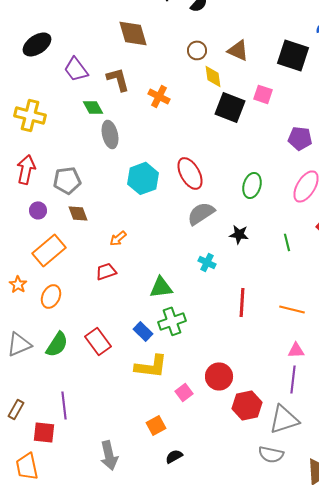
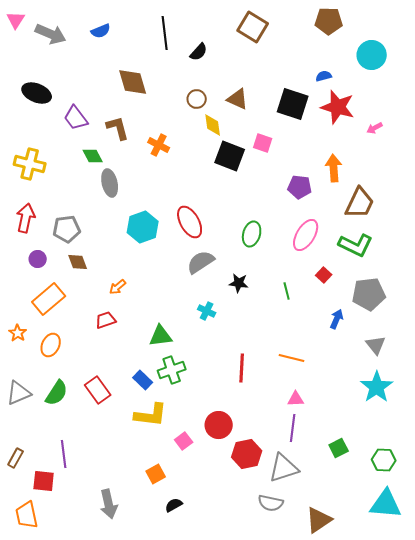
black ellipse: (37, 44) -> (37, 93), turned 56
red line: (242, 302) -> (242, 368), moved

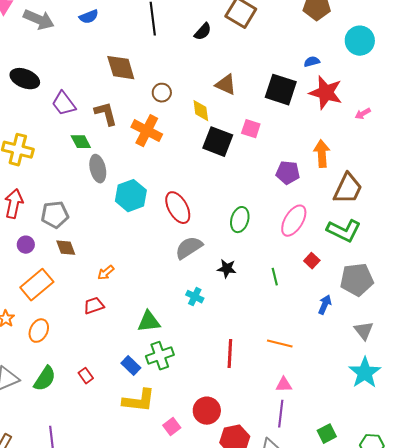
black semicircle: (199, 52) -> (203, 32), moved
brown circle: (197, 99) -> (162, 93), moved
orange cross: (159, 145) -> (147, 131), size x1.4
cyan hexagon: (143, 227) -> (131, 196), moved
red rectangle: (98, 390) -> (86, 376), size x0.6

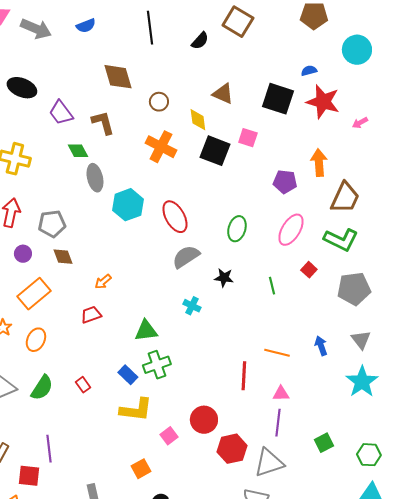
orange cross: (147, 131) -> (161, 147), moved
blue arrow: (325, 305) -> (321, 346), moved, turned -42
red line: (230, 354) -> (244, 376), moved

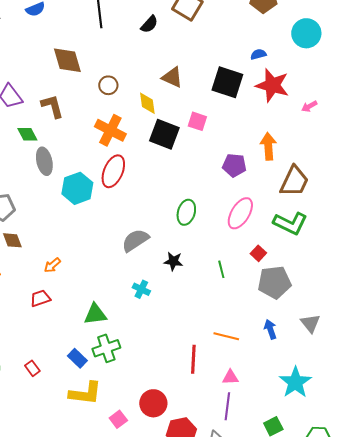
red ellipse: (175, 217) -> (113, 171), moved, turned 52
gray pentagon: (354, 289) -> (274, 282), moved
cyan star: (362, 382) -> (295, 382), moved

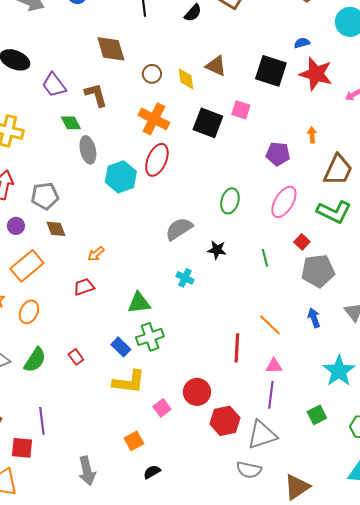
yellow diamond: (147, 103) -> (186, 79), moved
orange arrow: (268, 146) -> (312, 135), size x0.6
orange line: (226, 336) -> (270, 325), turned 30

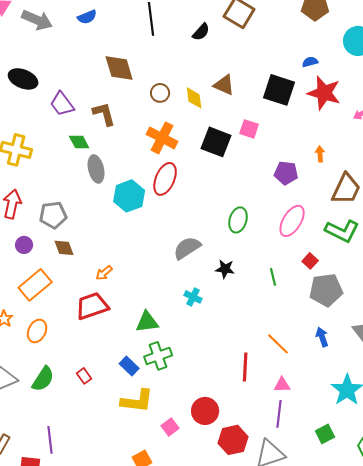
red trapezoid: (84, 287) -> (92, 306), size x1.6

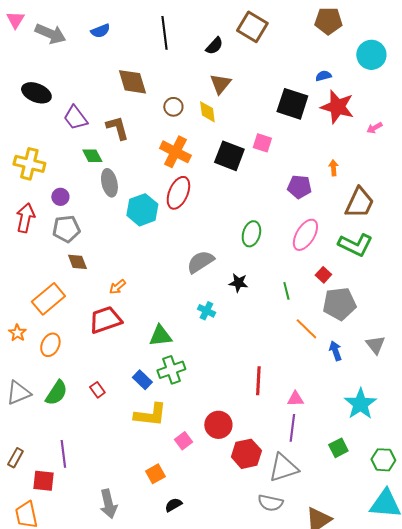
brown triangle: (224, 85) -> (220, 84), moved, turned 45
purple circle: (24, 245) -> (60, 197), moved
orange line: (278, 344) -> (306, 329), moved

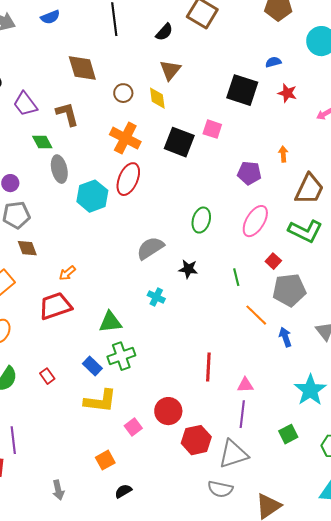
red star: (337, 107) -> (287, 93), size x0.6
gray arrow: (108, 504) -> (58, 490), size x0.7

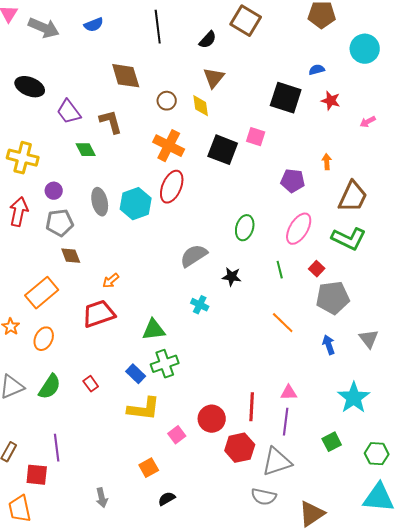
gray ellipse: (59, 169) -> (100, 202), moved
green line: (236, 277) -> (280, 270), moved
orange line: (256, 315) -> (283, 323), moved
red line: (208, 367) -> (252, 407), moved

